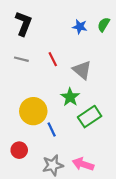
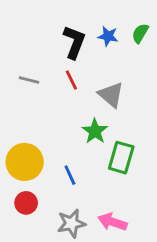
black L-shape: (24, 23) -> (74, 42), moved
yellow circle: (33, 111) -> (25, 162), moved
green rectangle: (90, 117) -> (121, 158), turned -40

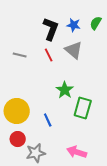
gray triangle: (111, 95) -> (74, 50), moved
gray star: (71, 223) -> (36, 153), moved

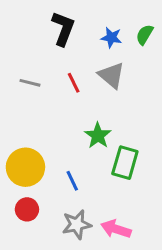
black L-shape: (51, 29) -> (63, 29), moved
gray star: (36, 153) -> (77, 224), moved

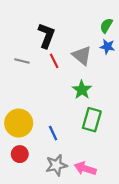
black L-shape: (63, 29) -> (46, 35), moved
blue star: (111, 38) -> (107, 47), moved
green star: (98, 136) -> (82, 90), moved

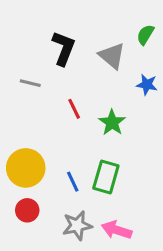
blue star: (107, 47) -> (147, 85), moved
gray triangle: (82, 55) -> (112, 56), moved
red line: (54, 61) -> (74, 109), moved
green rectangle: (92, 120) -> (106, 177), moved

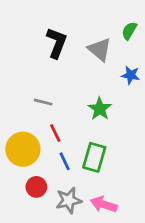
gray line: (30, 83) -> (43, 102), moved
red line: (74, 109) -> (55, 133), moved
red circle: (27, 210) -> (36, 187), moved

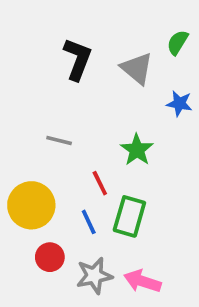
red line: (55, 133) -> (100, 183), moved

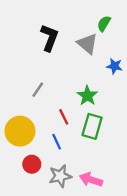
green semicircle: (178, 42) -> (104, 24), moved
gray line: (59, 141) -> (38, 90), turned -70
green rectangle: (129, 216) -> (92, 126), moved

